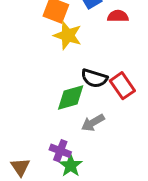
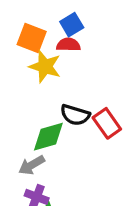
red semicircle: (118, 16) -> (68, 45), moved
gray arrow: (93, 123) -> (32, 165), moved

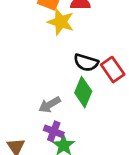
green diamond: (48, 137) -> (83, 92), moved, turned -52

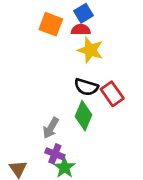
yellow star: (61, 22) -> (90, 50), moved
gray arrow: (50, 105) -> (51, 128), turned -30

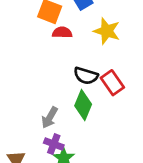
red semicircle: (81, 30) -> (62, 32), moved
yellow star: (90, 50) -> (107, 31), moved

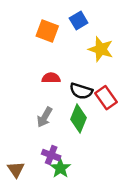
red semicircle: (62, 32) -> (51, 78), moved
gray arrow: (50, 118) -> (45, 117), moved

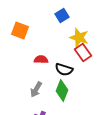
orange square: (47, 31) -> (20, 30), moved
red rectangle: (106, 98) -> (83, 52), moved

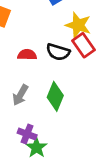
black semicircle: (64, 70) -> (58, 52), moved

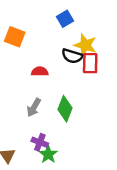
red rectangle: (84, 45) -> (90, 63), turned 36
black semicircle: (58, 52) -> (72, 56), moved

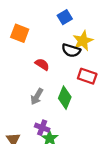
yellow star: (85, 45) -> (83, 41), turned 30
red rectangle: (90, 63) -> (87, 76), moved, turned -72
red semicircle: (40, 72) -> (42, 64), turned 32

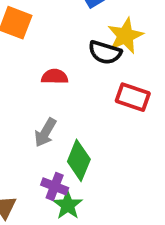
red semicircle: (42, 64) -> (55, 77), turned -32
green diamond: (65, 98) -> (79, 160), moved

